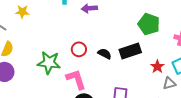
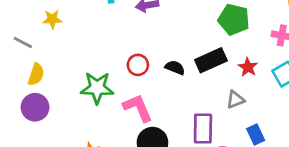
red star: (157, 67) -> (248, 67), moved
gray triangle: (169, 83) -> (235, 100), moved

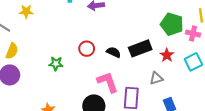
green pentagon: (234, 20) -> (172, 24), moved
green star: (97, 88) -> (56, 64), size x0.6
pink L-shape: (138, 108) -> (108, 82), moved

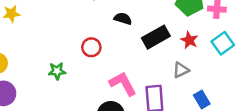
black semicircle: (114, 52) -> (123, 19), moved

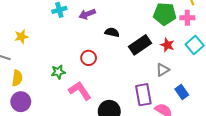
green star: (57, 71) -> (58, 72), moved
pink L-shape: (123, 84) -> (80, 91), moved

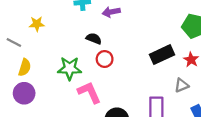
black semicircle: (112, 32) -> (94, 39), moved
green star: (58, 72) -> (70, 68), size x1.5

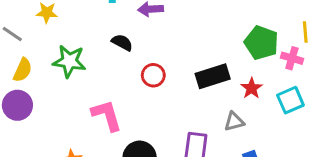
red circle: (105, 59) -> (153, 75), moved
green star: (70, 68) -> (69, 61), moved

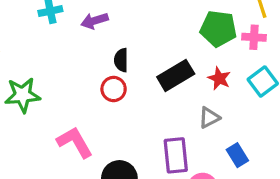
black semicircle: (122, 42) -> (121, 60), moved, turned -105

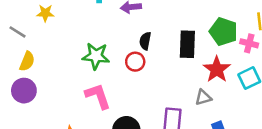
black rectangle: (176, 75) -> (187, 44), moved, turned -68
red star: (219, 78) -> (217, 69), size x1.5
green star: (23, 95) -> (96, 56), moved

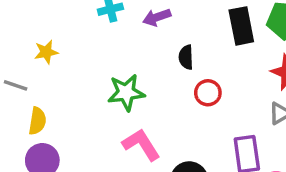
black rectangle: (187, 44) -> (241, 26), moved
red circle: (135, 62) -> (208, 93), moved

